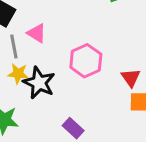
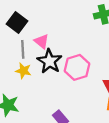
black star: (39, 83) -> (49, 61), moved

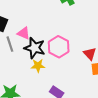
yellow star: (23, 71) -> (38, 66), moved

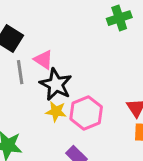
pink hexagon: (59, 47) -> (86, 113), moved

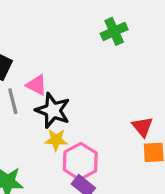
pink hexagon: (86, 113) -> (80, 161), moved

